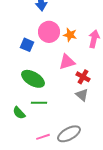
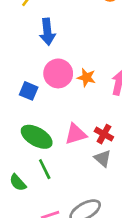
pink triangle: (67, 62) -> (76, 134), moved
green line: (39, 103) -> (45, 169), turned 63

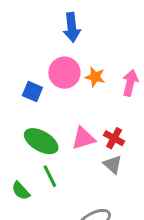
blue arrow: (47, 32) -> (72, 27), moved

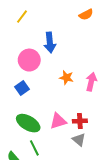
pink circle: (64, 73) -> (29, 60), moved
blue square: (32, 92) -> (22, 88), turned 32
red cross: (114, 138) -> (80, 121), turned -32

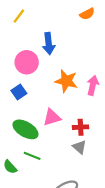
orange star: (66, 78) -> (66, 81), size x1.5
pink triangle: (58, 121) -> (52, 117), moved
green line: (34, 148) -> (32, 156), turned -42

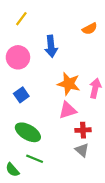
orange semicircle: (87, 14) -> (90, 29), moved
pink circle: (27, 62) -> (18, 57), moved
pink triangle: (52, 117) -> (68, 110), moved

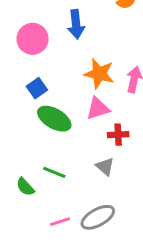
green ellipse: (28, 132) -> (54, 119), moved
gray triangle: (82, 150) -> (105, 167), moved

